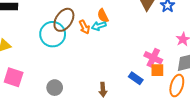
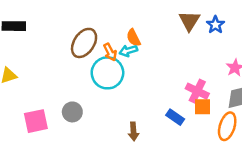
cyan circle: (53, 34) -> (107, 73), moved
pink square: (14, 77) -> (36, 121), moved, turned -30
gray circle: (55, 88) -> (72, 112), moved

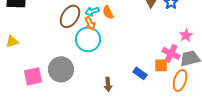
cyan arrow: (128, 51) -> (92, 11), moved
pink cross: (197, 91) -> (171, 53), moved
gray circle: (72, 112) -> (61, 69), size x1.6

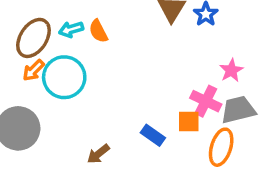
orange arrow: (90, 23) -> (33, 70), moved, turned 72
brown arrow: (108, 84) -> (98, 154), turned 56

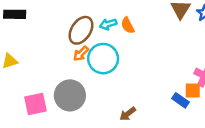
blue rectangle: (153, 135) -> (181, 100), moved

